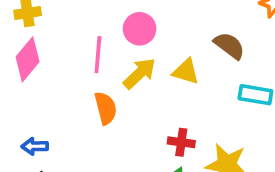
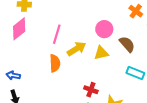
pink circle: (140, 29) -> (104, 29), moved
yellow triangle: (186, 72) -> (101, 53), turned -42

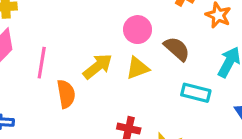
pink line: (57, 34) -> (42, 63), moved

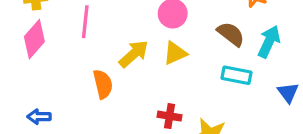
brown semicircle: (177, 49) -> (231, 34), moved
pink line: (42, 63) -> (85, 22), moved

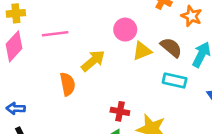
pink line: (85, 22) -> (55, 34), turned 75
yellow triangle: (175, 53) -> (142, 51), moved

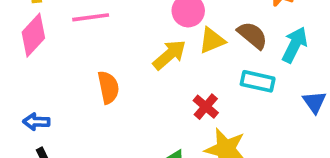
yellow arrow: (93, 61) -> (169, 55), moved
red cross: (120, 111) -> (206, 107), moved, turned 30

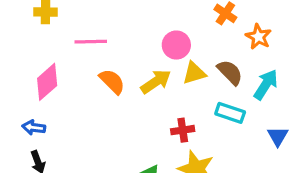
pink diamond: (33, 35) -> (47, 82), moved
orange semicircle: (108, 87) -> (112, 81), moved, turned -40
red cross: (206, 107) -> (183, 130), turned 35

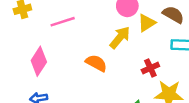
orange semicircle: (112, 81) -> (96, 63), moved

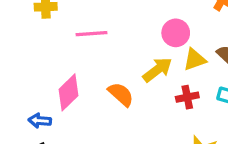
pink diamond: (39, 61) -> (69, 92), moved
red cross: (150, 68) -> (187, 97), moved

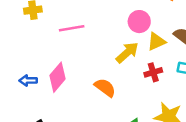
orange semicircle: (121, 94) -> (105, 88), moved
blue arrow: (40, 121) -> (28, 80), moved

